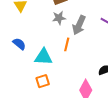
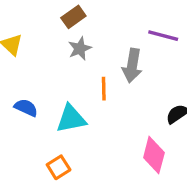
gray arrow: (79, 25) -> (132, 66), moved
orange square: (43, 81) -> (59, 167), moved

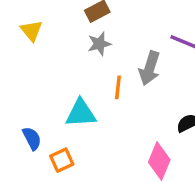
blue semicircle: (26, 108) -> (32, 138), moved, turned 30

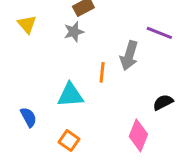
gray star: (99, 44) -> (74, 32), moved
orange square: (62, 160) -> (69, 141), moved, turned -30

